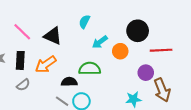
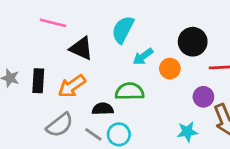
cyan semicircle: (84, 22) -> (123, 30), size x1.5
pink line: (22, 32) -> (53, 23), moved, turned -30
gray semicircle: (23, 85) -> (60, 125), moved, size x1.5

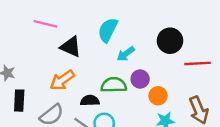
orange circle: (170, 69) -> (158, 96), moved
black rectangle: (38, 81) -> (19, 101), moved
purple circle: (203, 97) -> (140, 79), moved

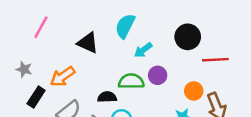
pink line: (46, 24) -> (41, 27), moved, turned -75
orange arrow: (62, 80) -> (63, 77), moved
orange circle: (158, 96) -> (194, 91), moved
black rectangle: (19, 101) -> (36, 97), turned 30

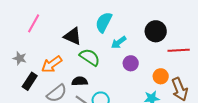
green semicircle: (131, 81) -> (90, 57), moved, turned 35
black semicircle: (107, 97) -> (80, 81), moved

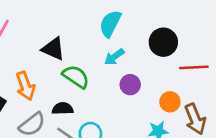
cyan semicircle: (104, 22) -> (110, 24), moved
orange arrow: (52, 64) -> (25, 86), turned -75

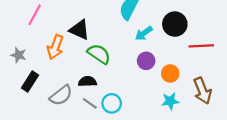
cyan arrow: (114, 57) -> (144, 33), moved
orange arrow: (25, 86) -> (55, 47), moved, turned 40
orange circle: (170, 102) -> (170, 73), moved

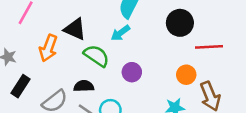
cyan arrow: (144, 33) -> (120, 33), moved
purple circle: (146, 61) -> (132, 72), moved
orange circle: (170, 73) -> (186, 75), moved

